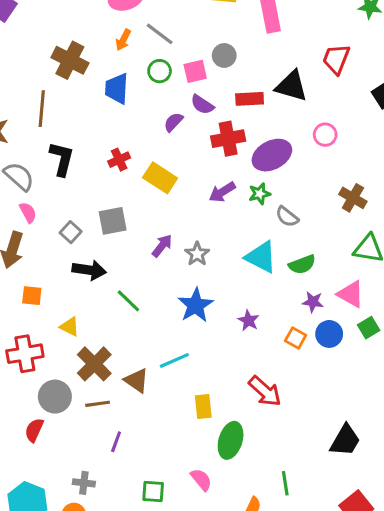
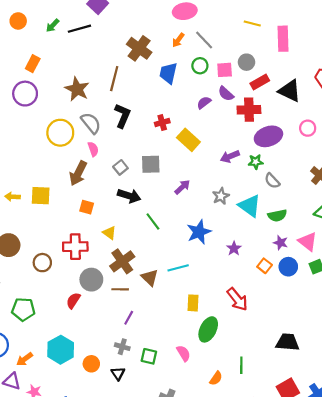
red rectangle: (250, 99) -> (260, 82), moved, turned -36
red cross: (228, 139) -> (249, 110), moved
gray star: (197, 254) -> (221, 196), moved
black trapezoid: (345, 440) -> (288, 342), turned -125
gray cross: (84, 483) -> (122, 347), moved

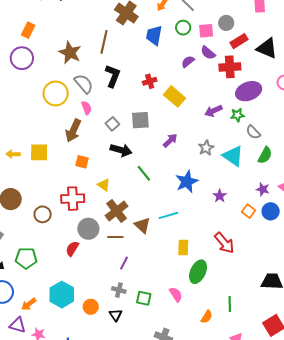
green semicircle: (277, 216) -> (265, 155), moved, turned -48

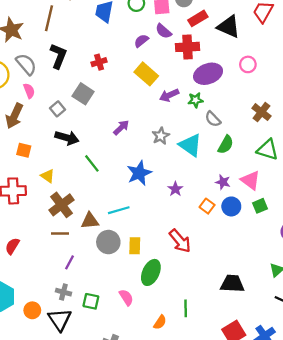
yellow rectangle: (175, 96) -> (146, 74), moved
gray square: (140, 120) -> (83, 94), moved, turned 36
brown triangle: (142, 225) -> (90, 221), turned -48
gray circle: (88, 229) -> (108, 242), moved
black triangle: (116, 315) -> (60, 320), size x1.6

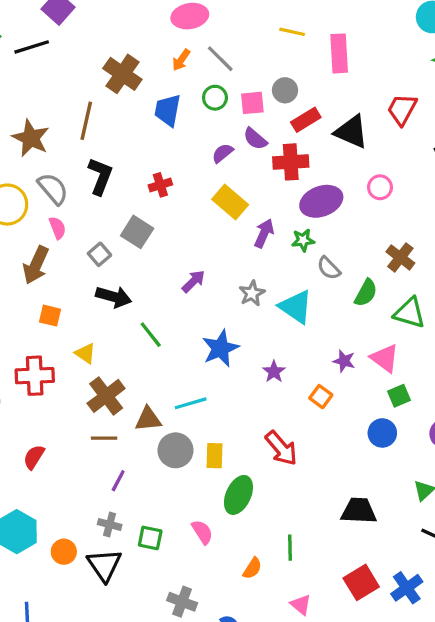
purple arrow: (169, 95) -> (264, 233), turned 138
green semicircle: (226, 145) -> (366, 293), moved
blue circle: (231, 206) -> (382, 433), moved

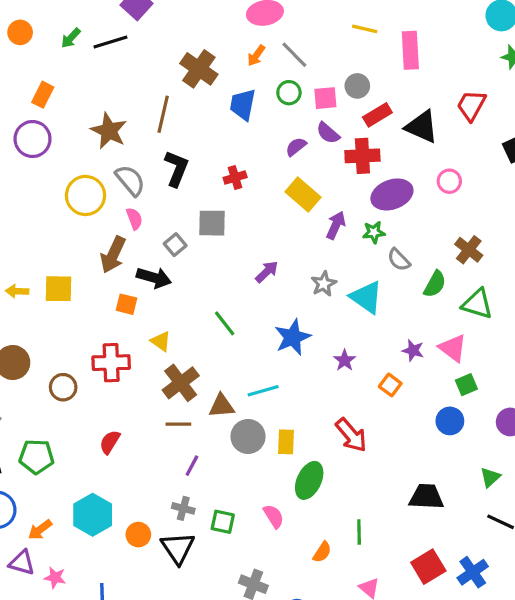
gray square: (137, 232) -> (212, 223), turned -32
black arrow: (114, 297) -> (154, 278), moved

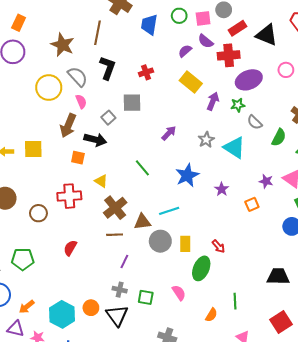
orange square: (390, 385) -> (252, 204), turned 32
red arrow: (351, 435) -> (218, 246), moved, size x0.6
cyan hexagon: (93, 515) -> (62, 314), moved

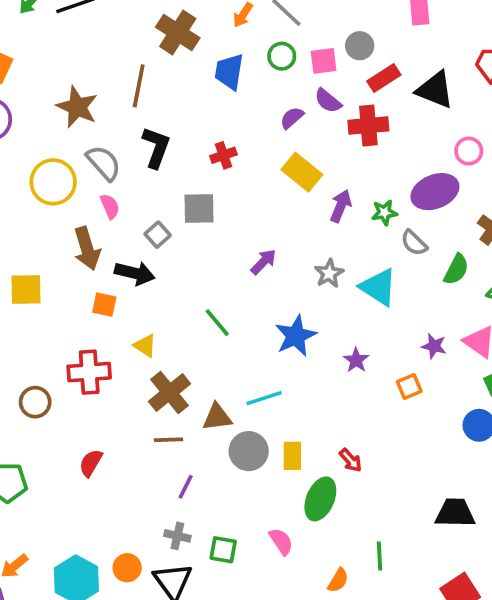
purple ellipse: (249, 80) -> (435, 192), moved
brown arrow: (68, 126) -> (87, 249), turned -40

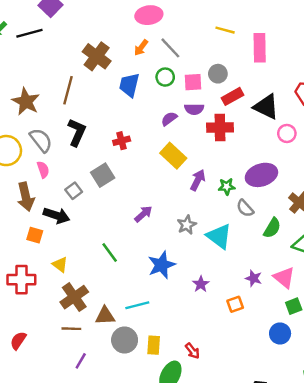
purple semicircle: (328, 101) -> (194, 109), turned -42
pink circle: (469, 151) -> (287, 133), moved
gray square: (199, 208) -> (103, 175), turned -35

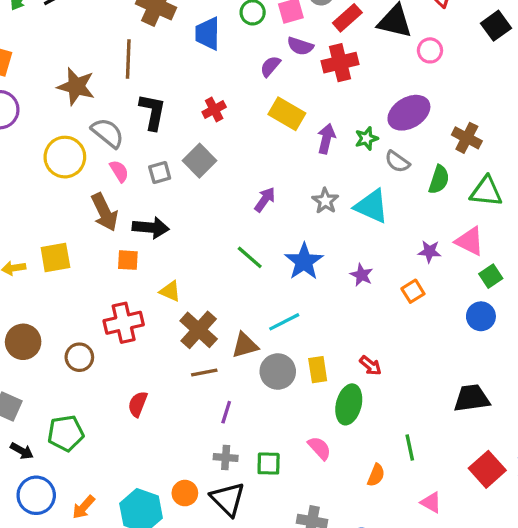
purple semicircle: (194, 109) -> (300, 46), turned 30
gray square: (74, 191) -> (160, 173), moved, turned 35
green line: (110, 252) -> (250, 257), moved

